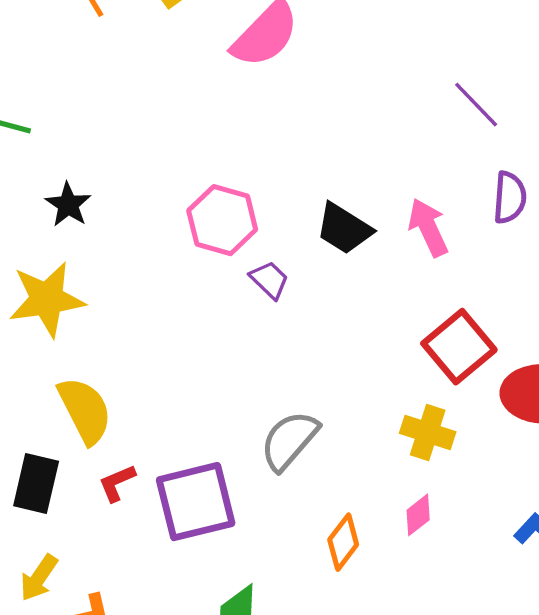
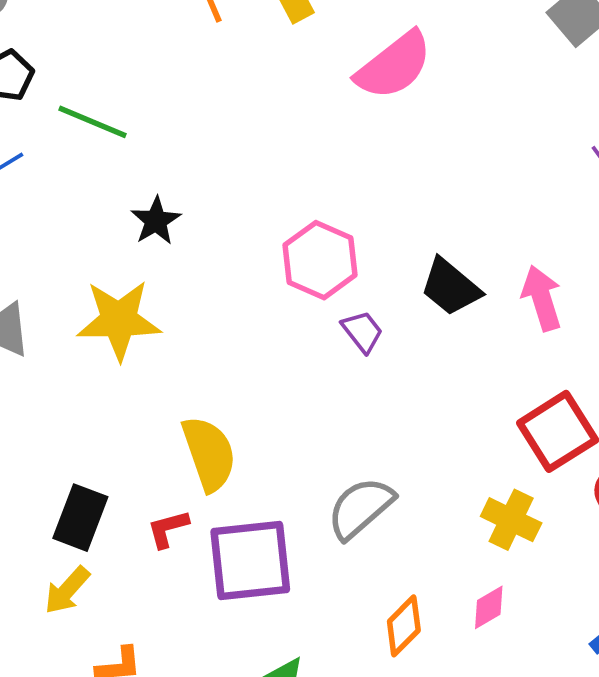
yellow semicircle: (85, 410) -> (209, 454), moved
yellow arrow: (39, 578) -> (67, 590), moved

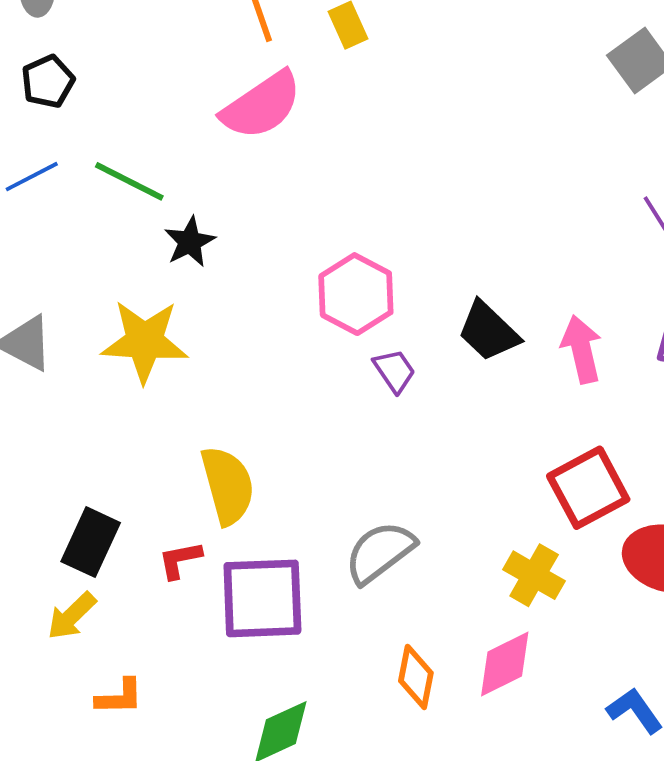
pink semicircle: (394, 65) -> (262, 105), moved
green line: (93, 122) -> (129, 181), moved
pink diamond: (489, 607) -> (505, 664), size x1.5
orange diamond: (404, 626) -> (416, 677), turned -38

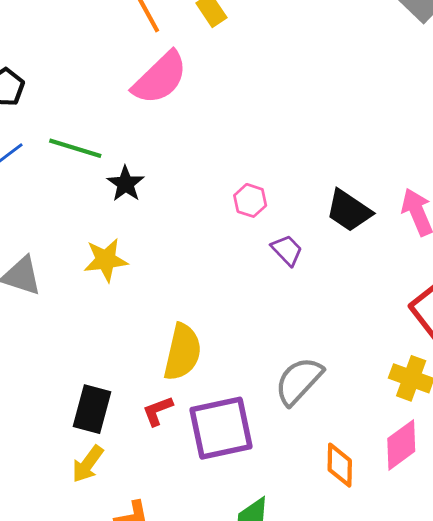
pink hexagon: (356, 294) -> (250, 200), size x0.6
yellow star: (145, 341) -> (106, 260), size x0.7
yellow semicircle: (228, 485) -> (182, 352), turned 38

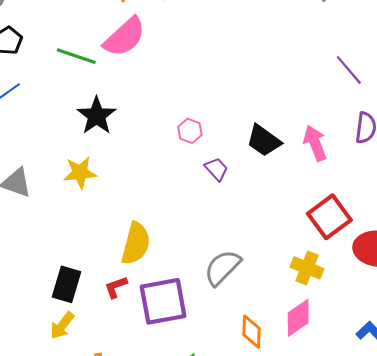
green line: (75, 148) -> (76, 56), moved
black star: (126, 184) -> (97, 116), size x1.4

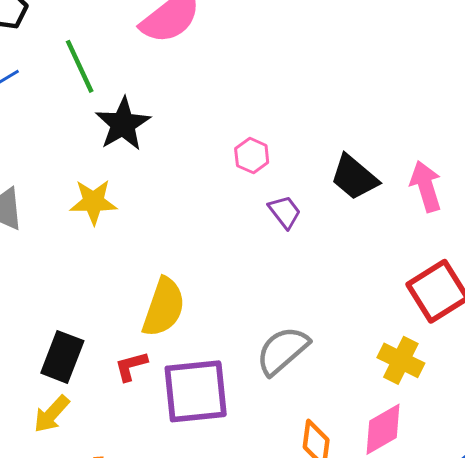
green line: (76, 56) -> (80, 66), moved, turned 42

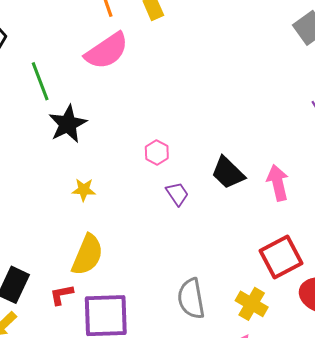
yellow star: (93, 202) -> (84, 190), moved, size x0.7
gray semicircle: (283, 351) -> (191, 299), moved, turned -63

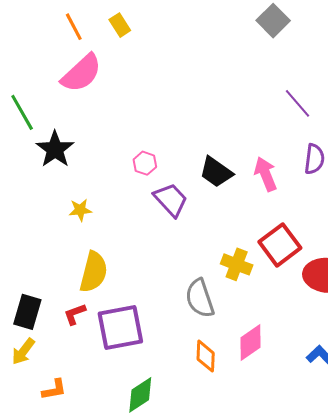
purple trapezoid: (177, 194) -> (171, 200), size x1.5
yellow cross: (252, 304) -> (237, 264), moved

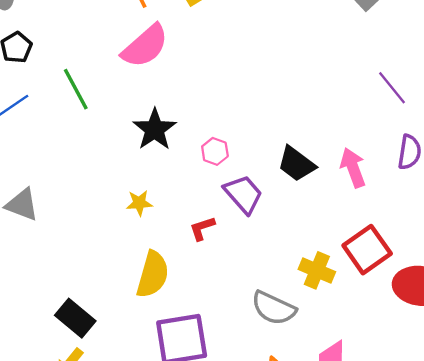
black star: (55, 149) -> (155, 129), moved
gray semicircle: (200, 298) -> (274, 308), turned -48
black rectangle: (27, 312) -> (75, 318), turned -68
red L-shape: (75, 314) -> (202, 228), moved

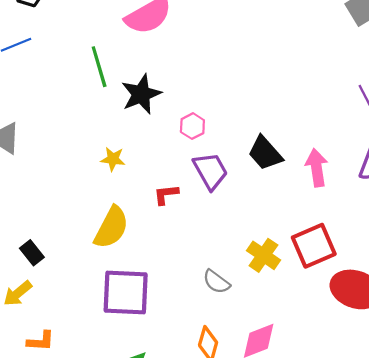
green line: (76, 89) -> (99, 67), moved
gray semicircle: (274, 308) -> (216, 282), size x0.7
black rectangle: (75, 318) -> (32, 253), size x0.7

